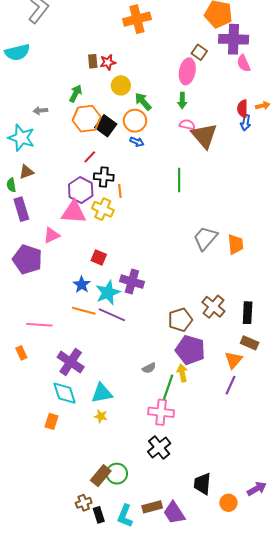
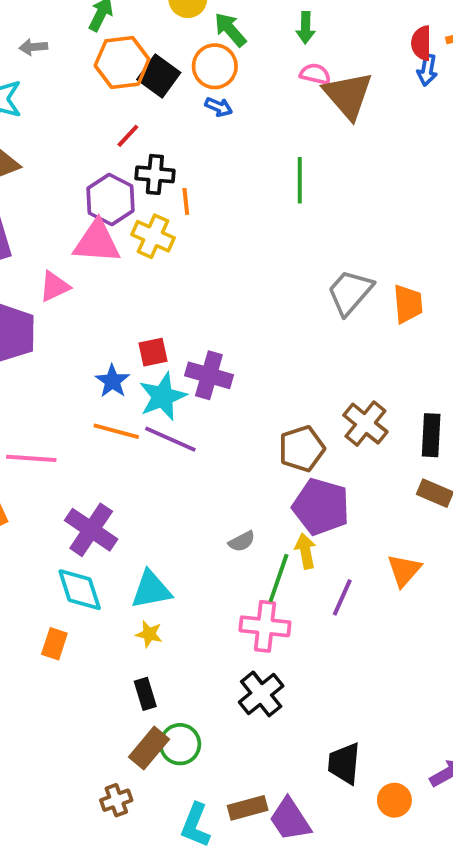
red square: (99, 257) -> (153, 352), moved, turned -35
orange triangle: (234, 360) -> (404, 570), moved
purple line: (230, 385) -> (342, 597), moved
black rectangle: (99, 515) -> (145, 694), moved

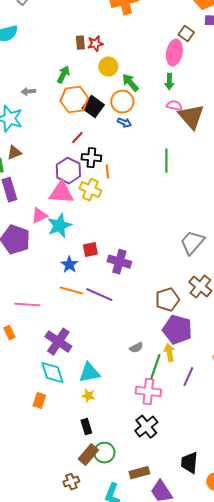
gray trapezoid: (350, 292) -> (192, 243), moved
cyan star: (163, 397) -> (59, 226), moved
brown rectangle: (248, 808) -> (139, 473), moved

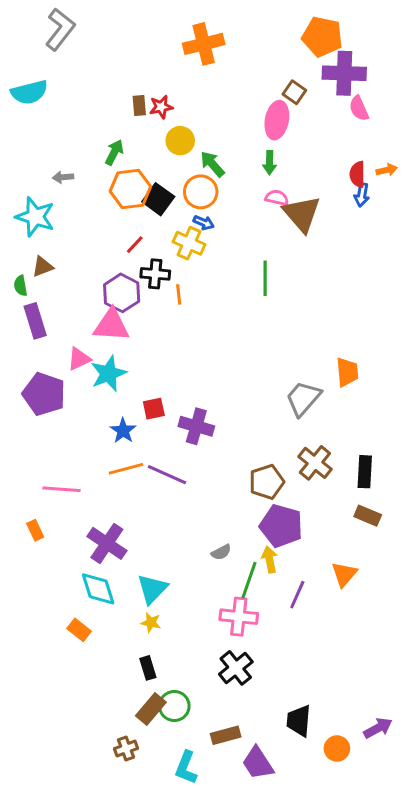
yellow cross: (90, 190) -> (189, 243), moved
orange line: (71, 291) -> (126, 469), turned -30
cyan triangle: (89, 373) -> (152, 589), turned -35
orange rectangle: (39, 401) -> (79, 630), turned -70

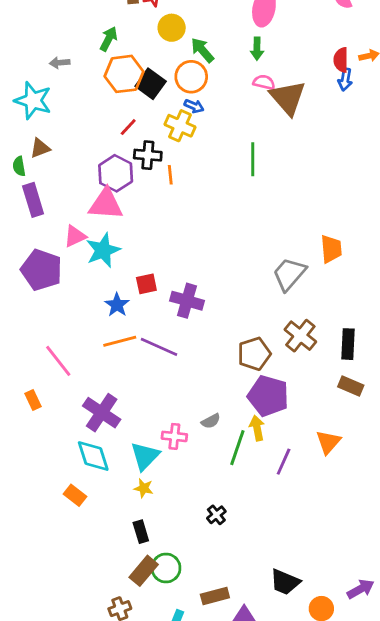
pink line: (62, 489) -> (58, 361), turned 48
pink cross: (239, 617) -> (174, 436), moved, size x0.7
black cross: (236, 668) -> (216, 515), moved, size x0.6
black trapezoid: (299, 721) -> (285, 582), turned -72

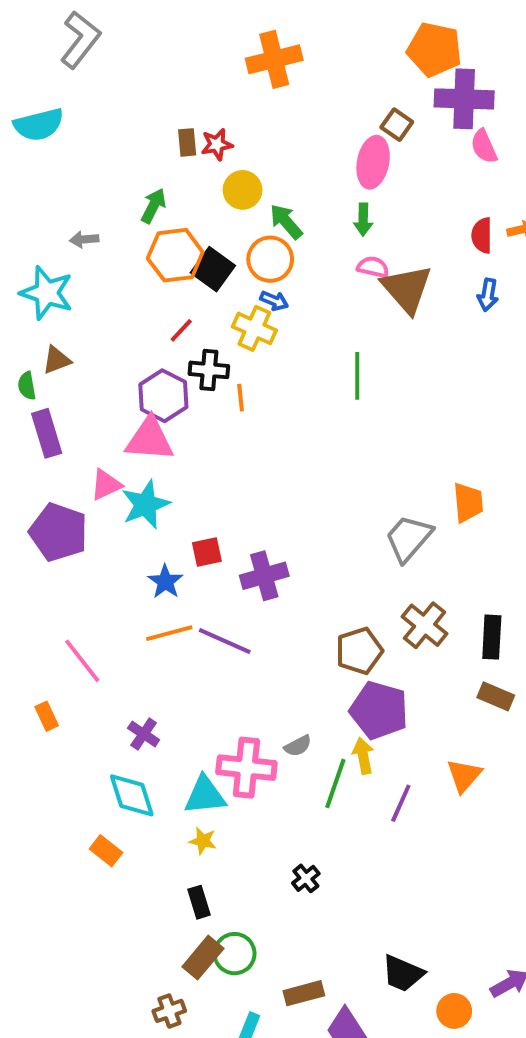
blue arrow: (345, 80) -> (488, 295), moved
purple cross: (187, 301) -> (264, 576), turned -32
purple cross: (102, 413) -> (144, 734), size x0.6
pink cross: (174, 436) -> (246, 768), size x1.6
cyan triangle: (145, 456) -> (205, 795), turned 40

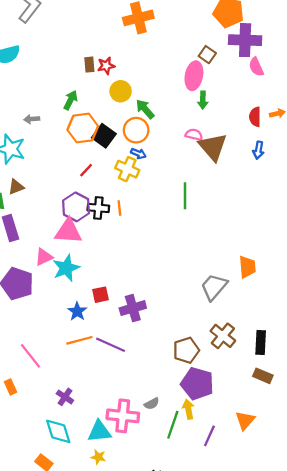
green arrow: (363, 220) -> (203, 100), moved
black cross: (209, 370) -> (98, 208), moved

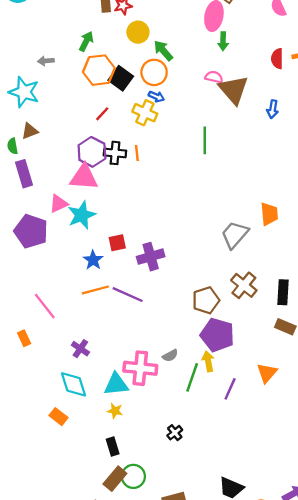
blue arrow: (258, 150) -> (273, 109), moved

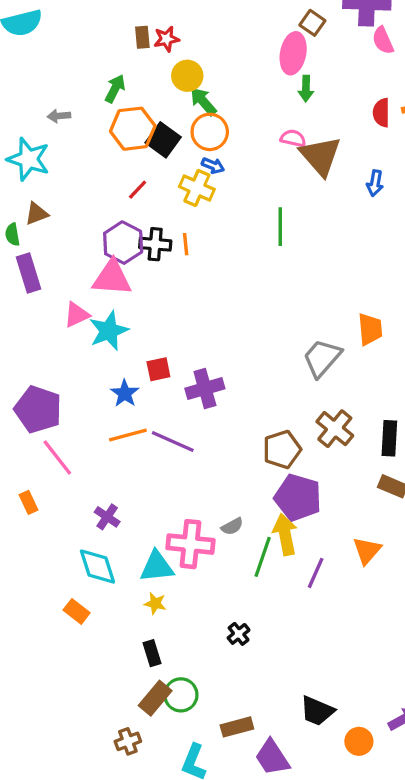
green arrow: (163, 51) -> (203, 101), moved
purple pentagon: (31, 231) -> (38, 409), moved
yellow arrow: (208, 361) -> (285, 534), size x1.4

